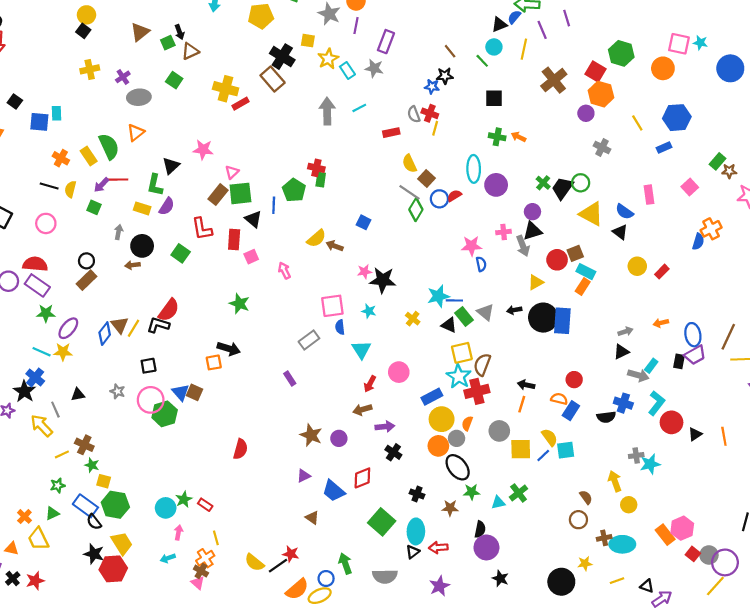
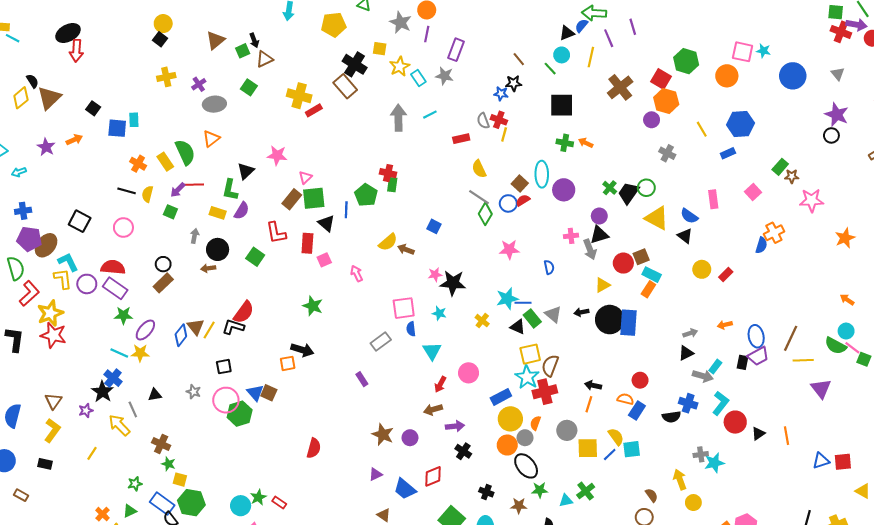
black square: (494, 98) -> (562, 105), size x1.4
brown square: (427, 179) -> (520, 184), moved
pink star: (472, 246) -> (509, 249), moved
yellow line: (62, 454) -> (92, 453), moved, turned -32

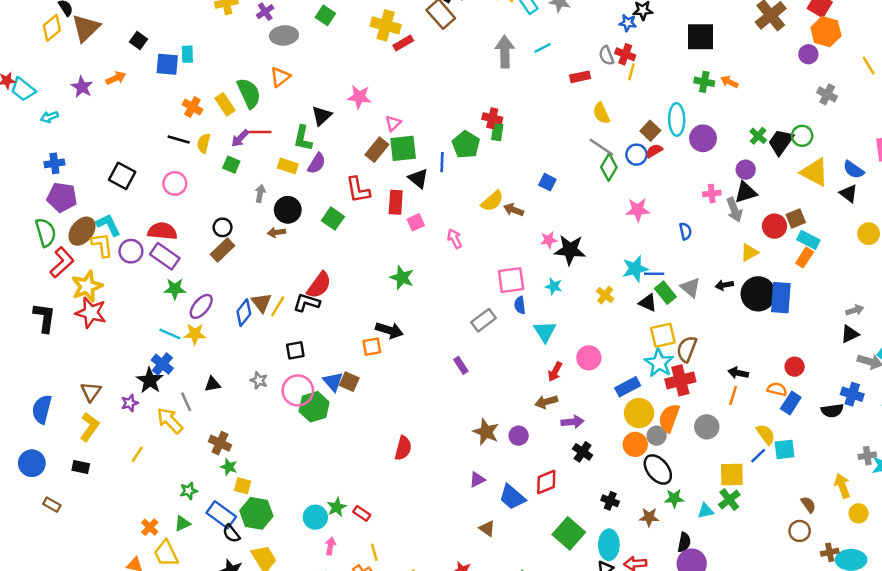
brown ellipse: (46, 245) -> (82, 231), moved
orange semicircle: (535, 423) -> (669, 418), size x1.6
yellow square: (588, 448) -> (732, 475), moved

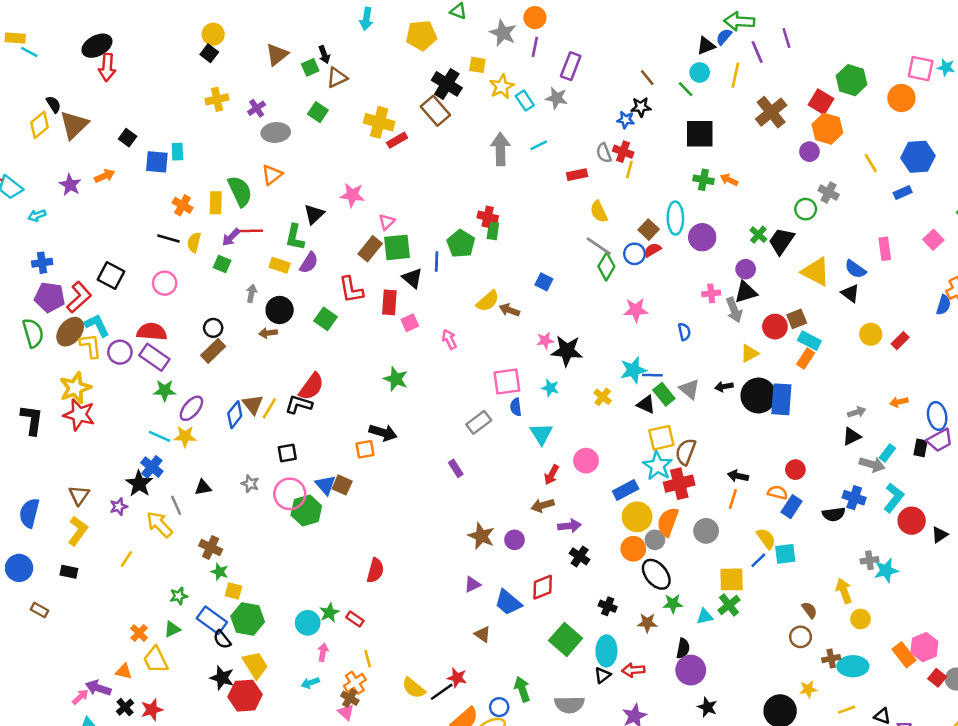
yellow rectangle: (225, 104) -> (216, 203), turned 35
green circle: (802, 136) -> (806, 209), moved
red L-shape: (62, 262) -> (79, 297), moved
red semicircle: (403, 448) -> (375, 570), moved

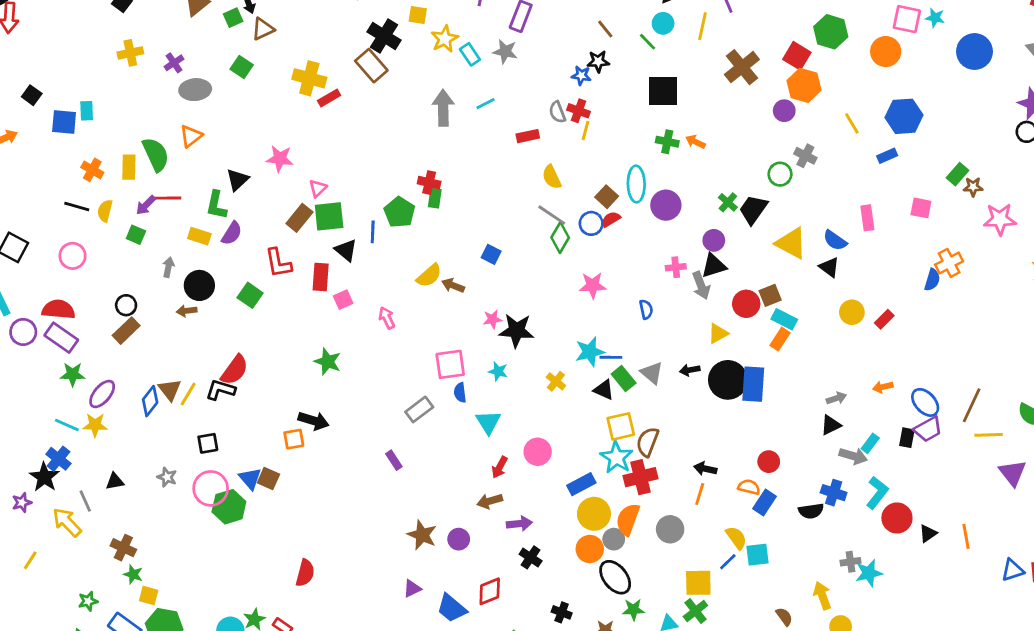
pink square: (933, 240) -> (921, 208), turned -36
blue ellipse: (937, 416) -> (925, 402), turned -32

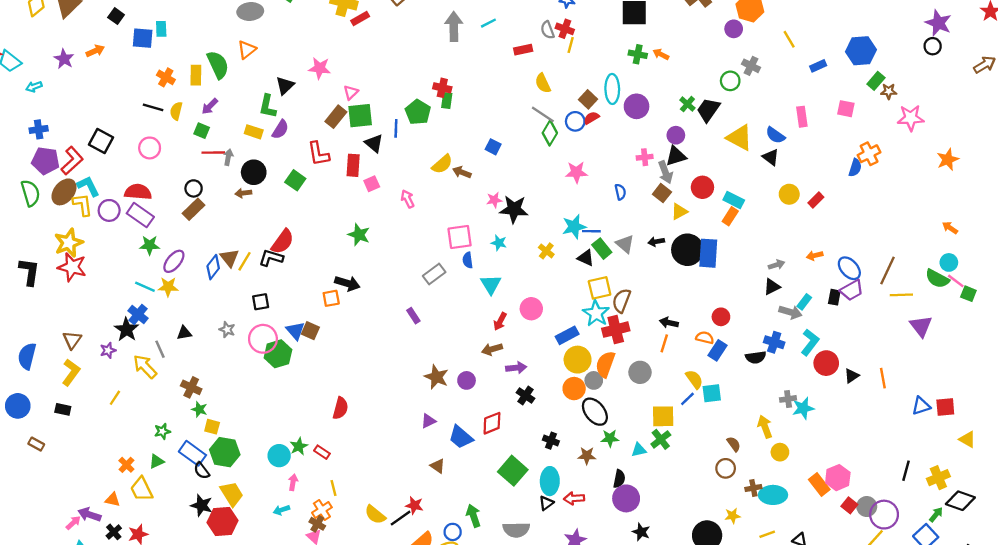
blue hexagon: (904, 116) -> (861, 51), moved
red line: (167, 198) -> (213, 153), moved
brown square: (770, 295) -> (662, 193), moved, turned -30

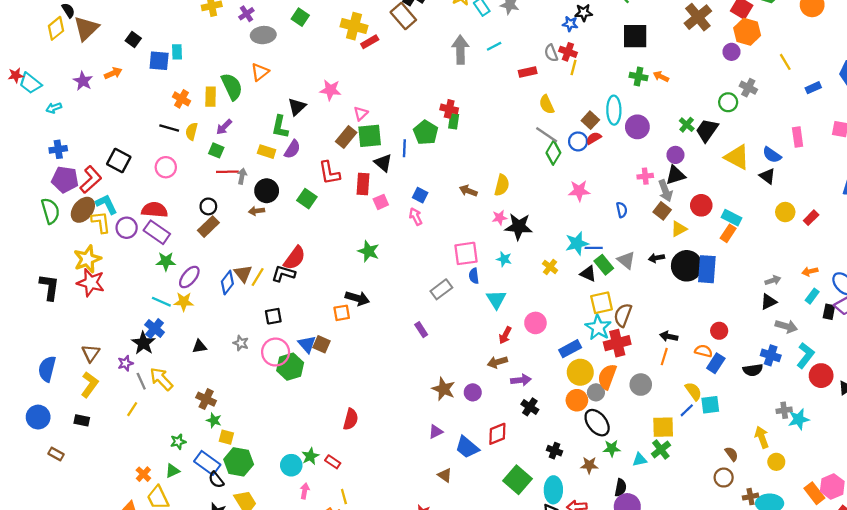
blue square: (493, 147) -> (420, 195), moved
yellow semicircle: (442, 164) -> (502, 185), moved, turned -35
cyan rectangle: (804, 302) -> (812, 296), moved
gray line: (160, 349) -> (141, 381), moved

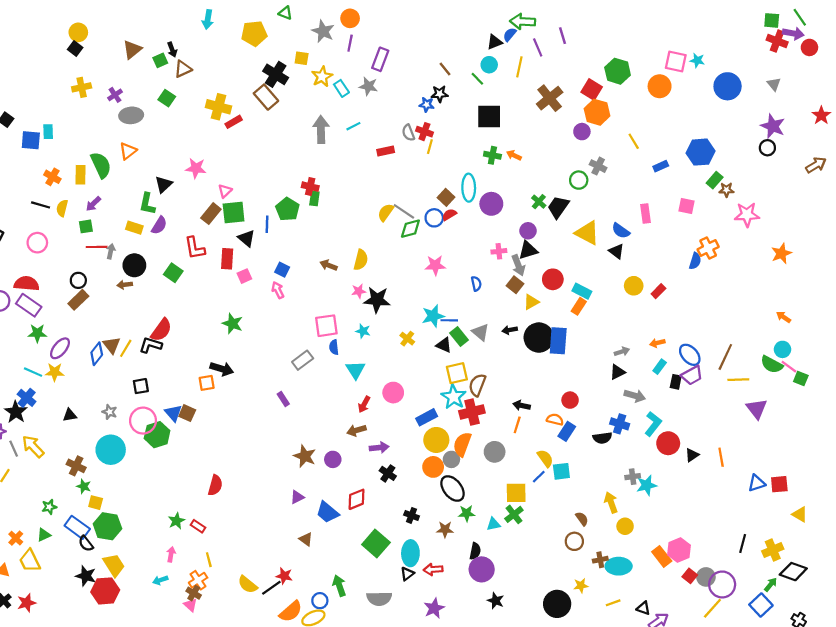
yellow semicircle: (547, 104) -> (386, 212), moved, turned 60
green square: (216, 150) -> (86, 226), turned -32
green diamond: (553, 153) -> (410, 229), turned 45
cyan circle: (291, 465) -> (111, 450), moved, size x1.4

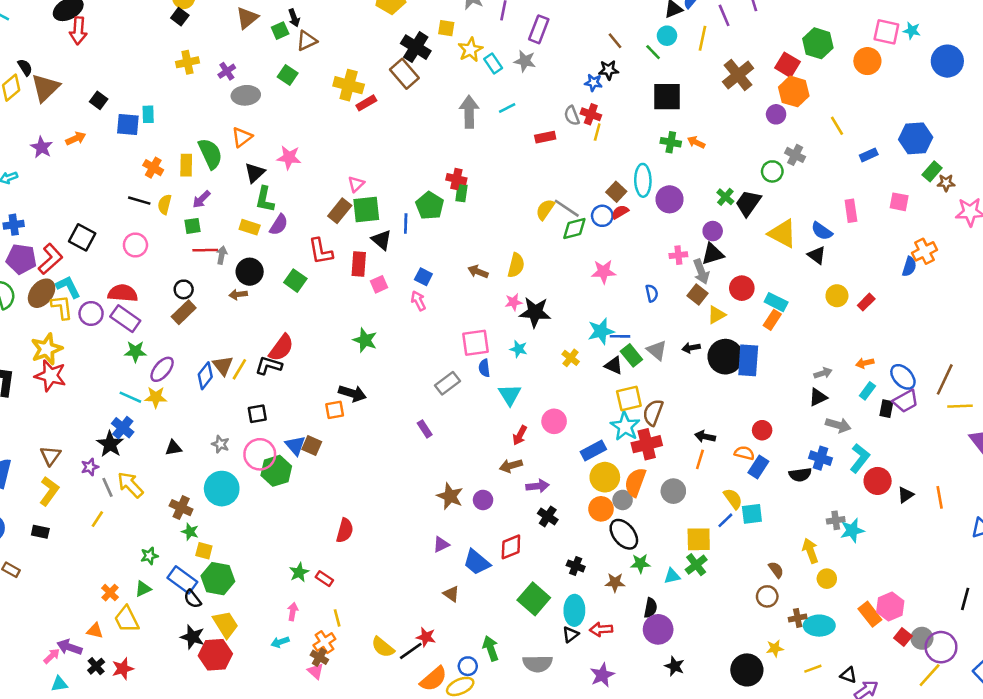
pink star: (196, 168) -> (289, 157), moved
black triangle: (163, 184) -> (255, 173), moved

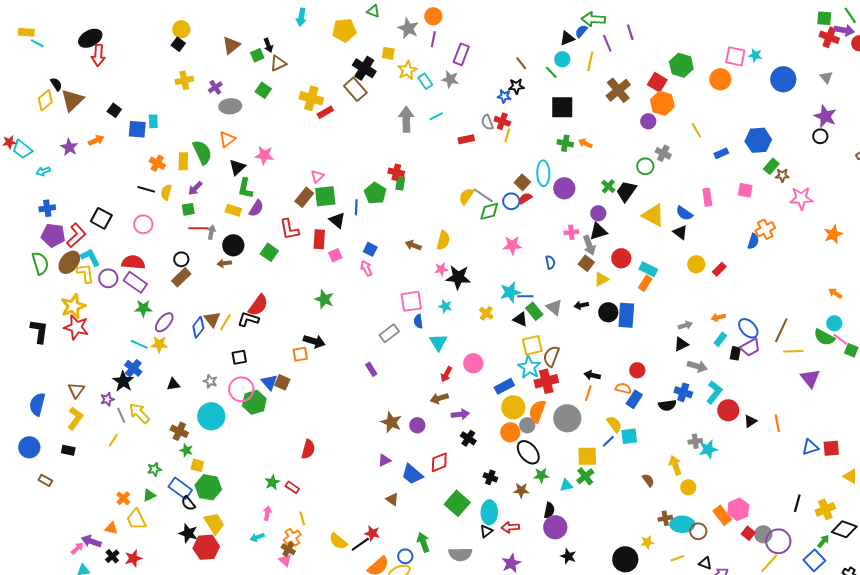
black circle: (725, 357) -> (608, 312), size x0.7
gray circle: (673, 491) -> (567, 418), size x1.4
brown circle: (767, 596) -> (698, 531), moved

